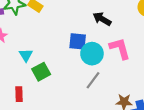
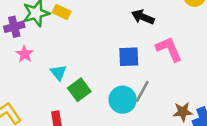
blue square: (78, 41) -> (129, 57), moved
cyan circle: (92, 54) -> (123, 100), moved

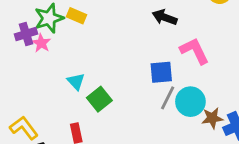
pink star: (25, 54) -> (41, 43), moved
blue square: (129, 57) -> (161, 72), moved
cyan circle: (123, 100) -> (190, 102), moved

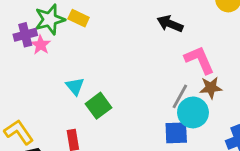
blue square: (161, 72) -> (176, 133), moved
gray line: (168, 98) -> (180, 96), moved
brown star: (212, 118) -> (211, 88), moved

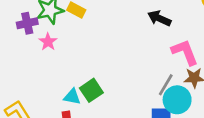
pink star: (41, 45) -> (48, 42), moved
cyan triangle: (75, 86) -> (72, 97), moved, turned -42

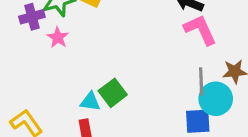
pink L-shape: (185, 52) -> (200, 30), moved
gray line: (166, 85) -> (201, 81), turned -30

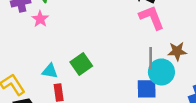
cyan triangle: (90, 102) -> (50, 71), moved

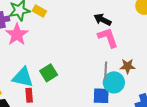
pink star: (40, 19) -> (17, 34), size x1.6
cyan triangle: (50, 71) -> (23, 77), size x1.6

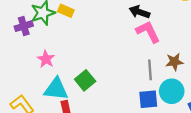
pink star: (17, 34) -> (46, 59), moved, size x0.7
cyan circle: (114, 82) -> (172, 91), moved

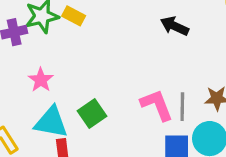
pink L-shape: (148, 32) -> (157, 105), moved

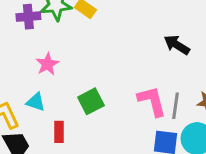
black arrow: (174, 26) -> (177, 45), moved
cyan triangle: (51, 122) -> (36, 102), moved, size x0.6

